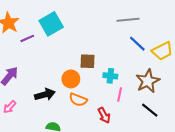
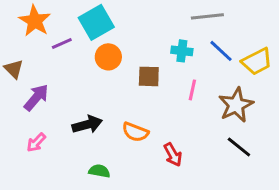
cyan cross: (110, 76) -> (182, 51), moved
orange circle: (71, 79) -> (108, 57), moved
pink line: (120, 95) -> (192, 90), moved

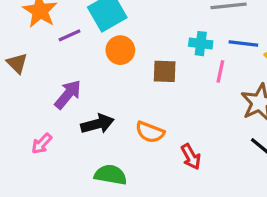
blue line: (221, 51) -> (243, 44), turned -36
pink line: (192, 90) -> (220, 71), moved
purple arrow: (36, 97) -> (68, 94), moved
green semicircle: (99, 171) -> (111, 175), size x1.4

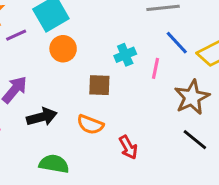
cyan cross: (201, 44) -> (125, 55), moved, turned -30
blue line: (243, 44) -> (177, 43), turned 40
brown square: (165, 71) -> (99, 85), moved

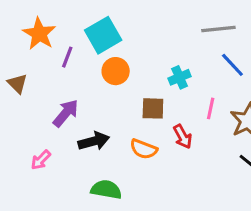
purple line: (16, 35) -> (67, 57), turned -45
pink line: (155, 68) -> (211, 108), moved
red arrow: (128, 147) -> (183, 137), moved

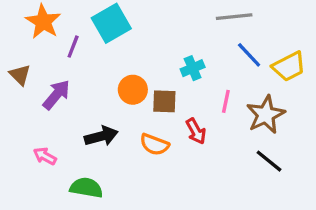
orange circle: (116, 71) -> (133, 90), moved
purple arrow: (66, 113) -> (56, 95), moved
pink arrow: (41, 160) -> (45, 156), turned 75
green semicircle: (106, 190) -> (86, 188), moved

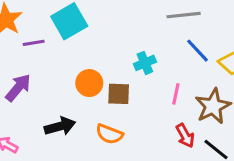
purple line: (73, 47) -> (34, 43), turned 60
red arrow: (196, 131) -> (185, 136), moved

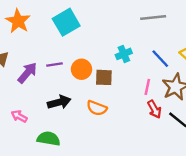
purple line: (34, 43) -> (54, 65), moved
blue line: (197, 51) -> (160, 59), moved
pink line: (176, 94) -> (147, 87), moved

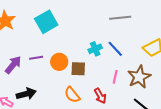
blue line: (160, 59) -> (115, 49), moved
black arrow: (59, 102) -> (26, 94), moved
orange semicircle: (97, 108) -> (72, 95), turned 30
red arrow: (154, 109) -> (100, 96), moved

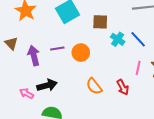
cyan cross: (95, 49) -> (118, 39), turned -32
purple arrow: (13, 65) -> (34, 56), turned -54
brown square: (78, 69) -> (100, 22), moved

